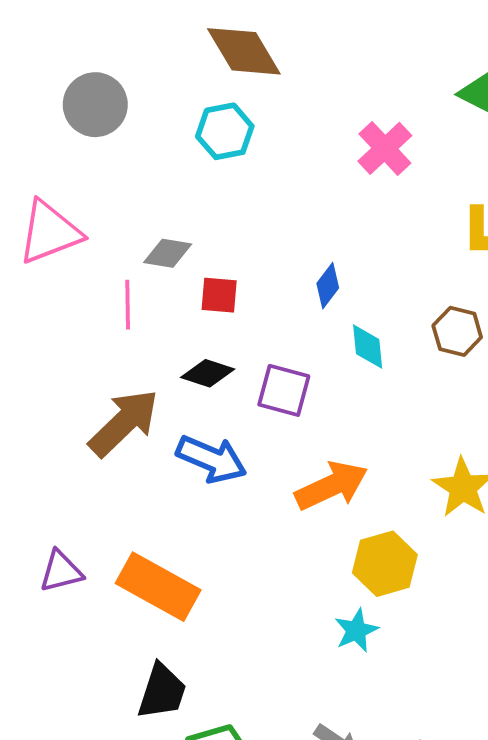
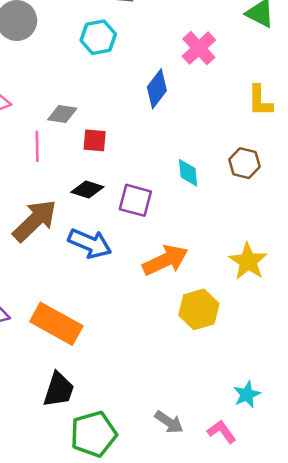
blue diamond: (328, 286) -> (157, 89), moved, size x1.4
cyan star: (356, 630) -> (247, 394), moved

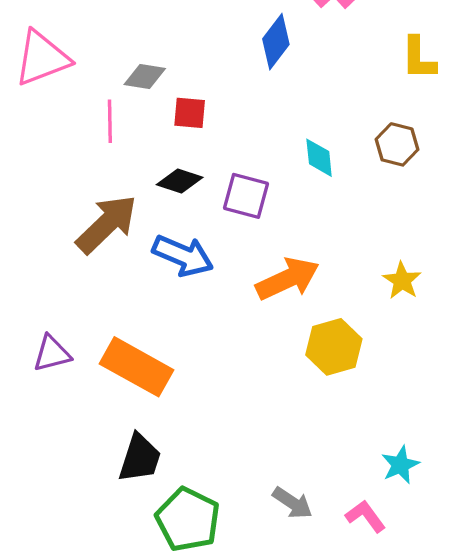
yellow star: (248, 261) -> (402, 281), size x0.7
green pentagon: (93, 434) -> (188, 519), turned -30

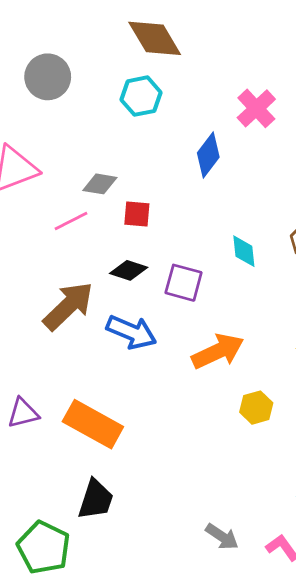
pink line: (110, 121) -> (71, 221), turned 64
yellow hexagon: (334, 347) -> (256, 408), size x0.7
green pentagon: (188, 519) -> (44, 548), moved

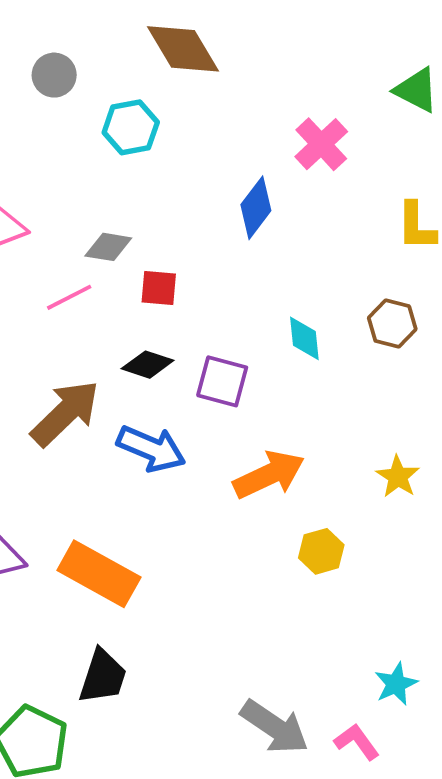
gray circle: (48, 77) -> (54, 75), moved, size x0.7
cyan hexagon: (141, 96) -> (131, 127), moved
gray arrow: (222, 537) -> (275, 727), size x1.5

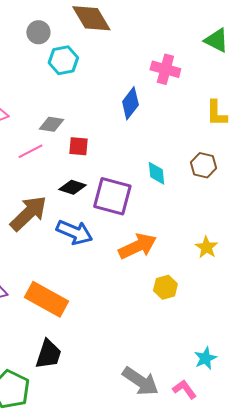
gray circle: (54, 75) -> (38, 32), moved
pink cross: (321, 144) -> (165, 69), turned -32
purple square: (222, 381) -> (112, 196), size x1.4

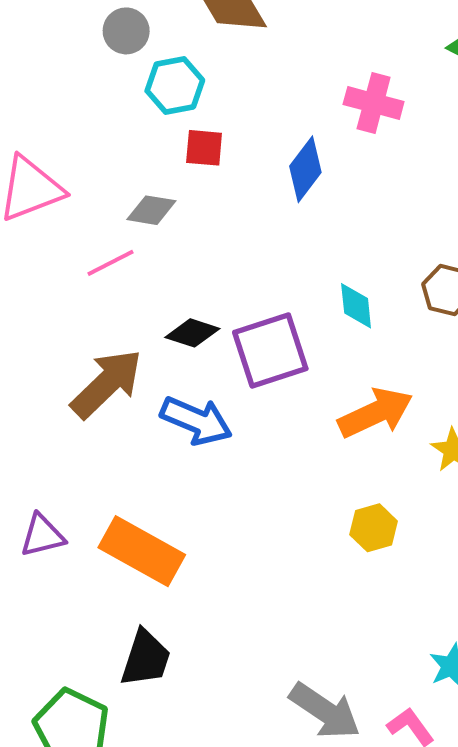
red square: (78, 146) -> (204, 148), moved
purple square: (112, 196) -> (270, 350), turned -33
orange arrow: (137, 246) -> (376, 413), moved

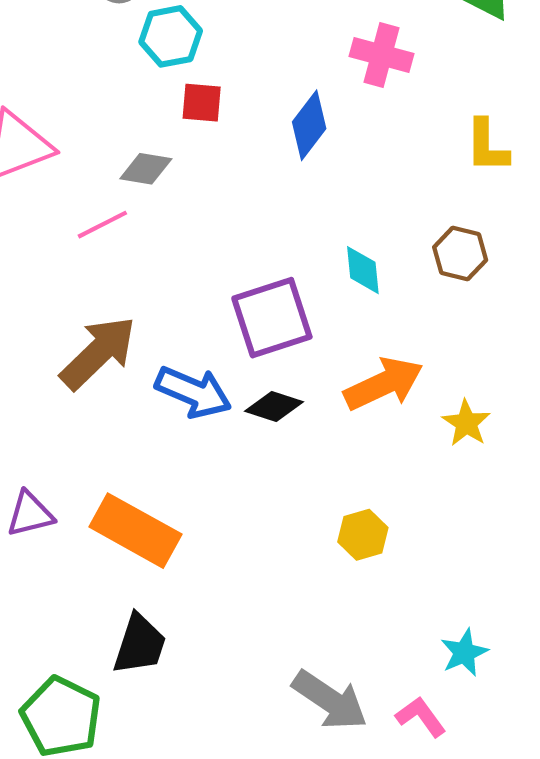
black diamond: (192, 333) -> (274, 407), moved
yellow hexagon: (374, 528) -> (363, 535), moved

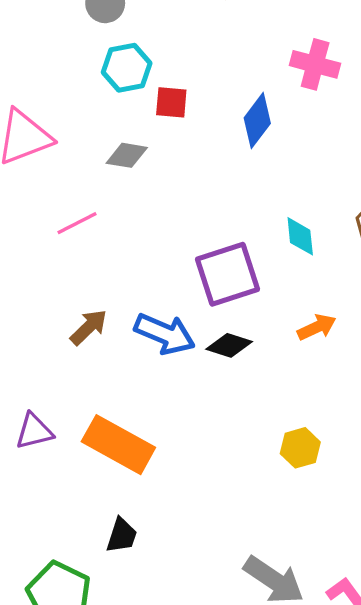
cyan hexagon: (171, 36) -> (127, 68), moved
pink line: (102, 225) -> (77, 223), moved
brown arrow: (98, 353) -> (89, 327), moved, size x0.6
orange arrow: (384, 384) -> (317, 327), size x0.6
black trapezoid: (140, 644) -> (122, 535), size x0.7

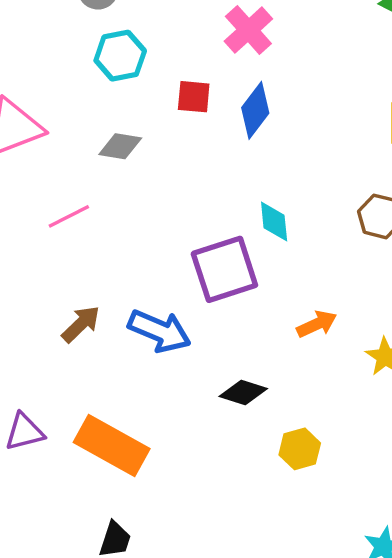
pink cross: (315, 64) -> (248, 30), moved, turned 33
red square: (171, 102) -> (194, 97), moved
cyan diamond: (300, 236) -> (274, 222), moved
black diamond: (229, 345) -> (243, 393), moved

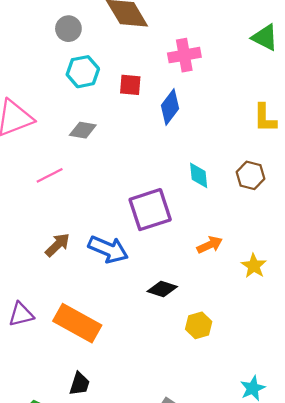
pink cross: (248, 30) -> (184, 55), moved, turned 32
red square: (194, 97) -> (130, 85), moved
cyan diamond: (274, 222) -> (199, 175), moved

